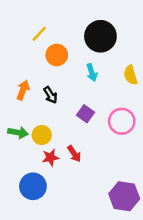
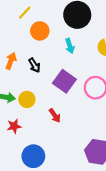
purple square: (85, 114) -> (64, 81), size x1.5
red star: (50, 158) -> (14, 126), moved
blue circle: (33, 186) -> (33, 156), moved

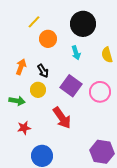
yellow circle: (27, 99) -> (38, 90), moved
red arrow: (55, 116) -> (62, 118), size x1.6

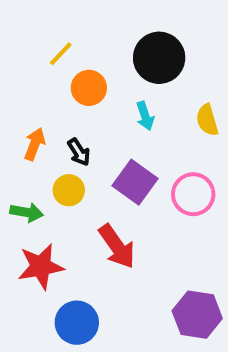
red star: (24, 128) -> (41, 266), size x1.6

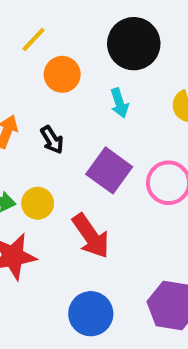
yellow circle: (69, 190) -> (38, 203), moved
blue circle: (77, 323) -> (91, 314), moved

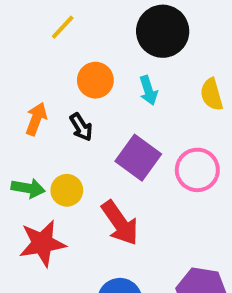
orange circle: (62, 74) -> (95, 80), moved

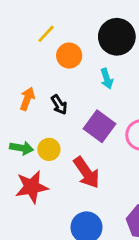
orange circle: (95, 80) -> (69, 56), moved

